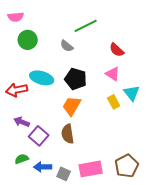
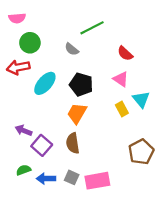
cyan ellipse: (42, 78) -> (45, 83), turned -65
red arrow: (17, 90) -> (18, 67), moved
brown pentagon: (127, 166) -> (141, 152), moved
gray square: (64, 174) -> (72, 177), moved

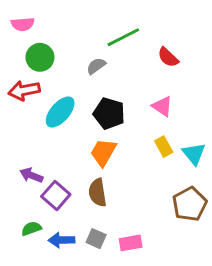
gray semicircle: (72, 49) -> (96, 66), turned 104
red semicircle: (125, 53) -> (168, 57), moved
cyan triangle: (141, 99) -> (194, 154), moved
pink rectangle: (97, 181) -> (131, 243), size x0.7

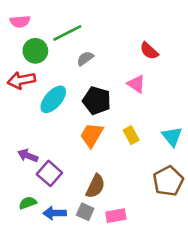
green line: (123, 37) -> (67, 33), moved
pink triangle: (162, 106) -> (136, 84), moved
yellow rectangle: (164, 147) -> (131, 135), moved
brown semicircle: (98, 193) -> (95, 186), moved, turned -145

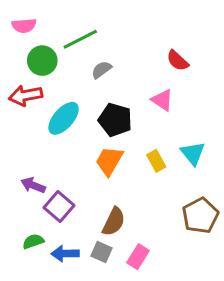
cyan triangle: (172, 136) -> (193, 153), moved
pink rectangle: (116, 216) -> (138, 257), turned -48

